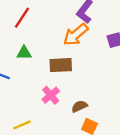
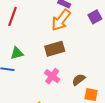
green triangle: (24, 53) -> (17, 53), moved

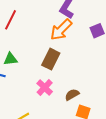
brown rectangle: (55, 49) -> (51, 59), turned -54

